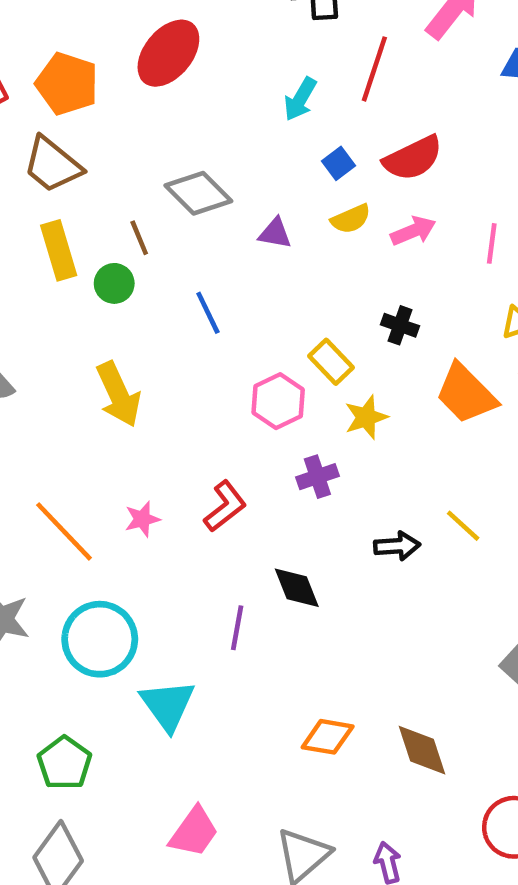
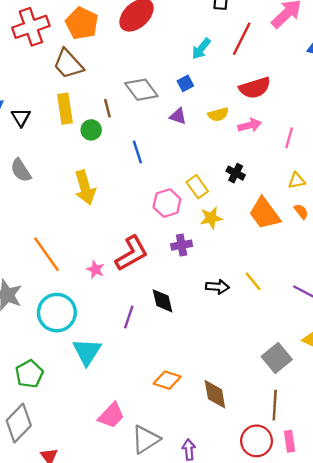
blue square: (338, 163) -> (185, 83), moved
red L-shape: (225, 506) -> (132, 253), size x1.4
pink star: (142, 519) -> (95, 269), moved, turned 30
pink trapezoid: (194, 832) -> (111, 415), moved

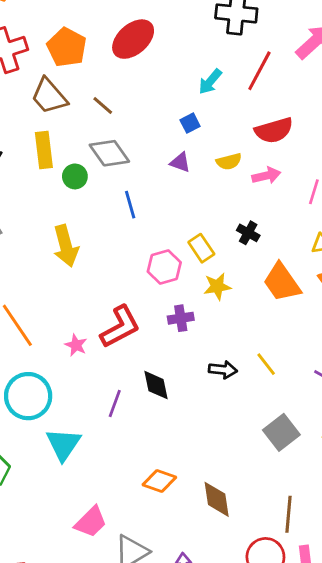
gray diamond: (141, 90) -> (109, 153), moved
brown line: (107, 108) -> (103, 106), moved, turned -36
gray square: (277, 358) -> (281, 432), moved

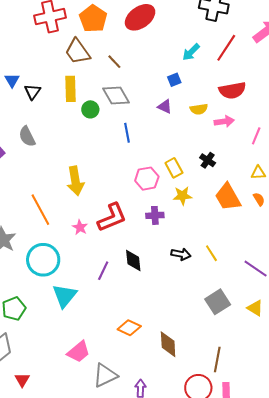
yellow arrow: (66, 246) -> (75, 181), moved

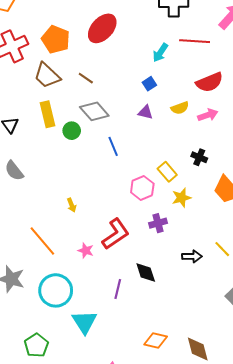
red line: (226, 48) -> (195, 41), turned 72
yellow arrow: (75, 181) -> (72, 205), size x0.5

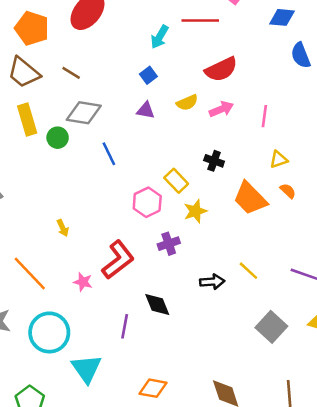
gray diamond: (94, 111) -> (84, 113), turned -36
orange diamond: (156, 341) -> (153, 388), moved

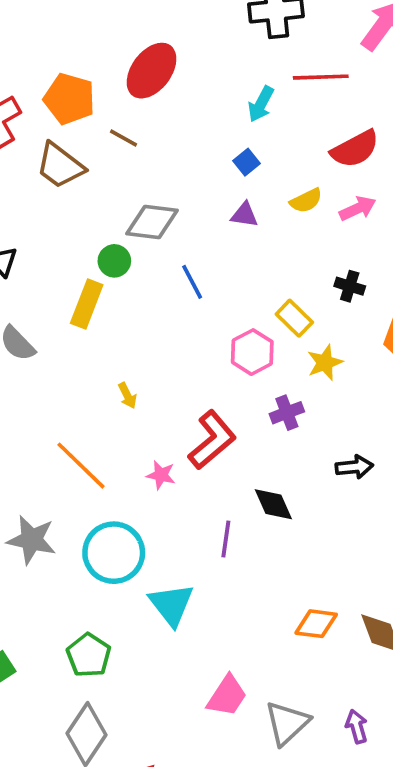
brown line: (71, 73) -> (123, 138), moved
yellow rectangle: (27, 119) -> (87, 304), moved, turned 40
orange diamond: (153, 388) -> (316, 624), moved

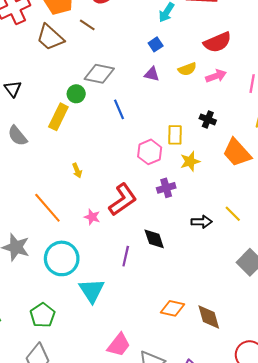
yellow rectangle: (294, 318) -> (175, 135), turned 42

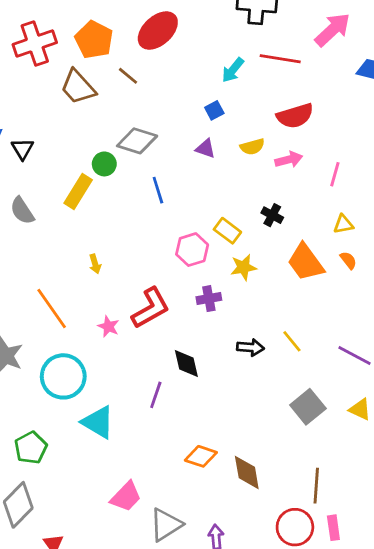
yellow rectangle: (175, 135) -> (227, 231), turned -60
purple line: (126, 256) -> (156, 395), moved
cyan triangle: (92, 291) -> (98, 422), turned -32

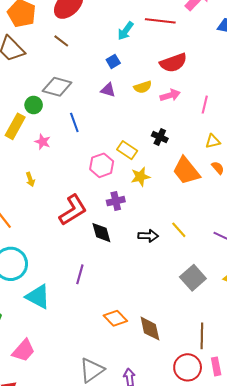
brown line: (128, 76) -> (61, 41), moved
pink star: (108, 326) -> (43, 142), moved
black diamond: (186, 363) -> (101, 233), moved
orange diamond: (201, 456) -> (115, 318), turned 30
pink trapezoid: (126, 497) -> (24, 351), moved

